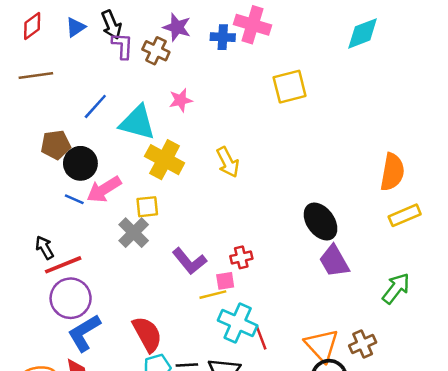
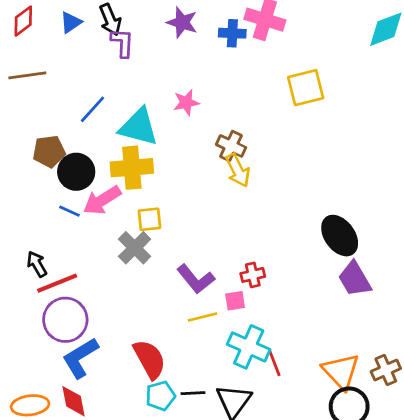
brown cross: (156, 51) -> (231, 146), moved
yellow cross: (165, 160) -> (132, 168), moved, turned -33
yellow line: (213, 295) -> (202, 317), moved

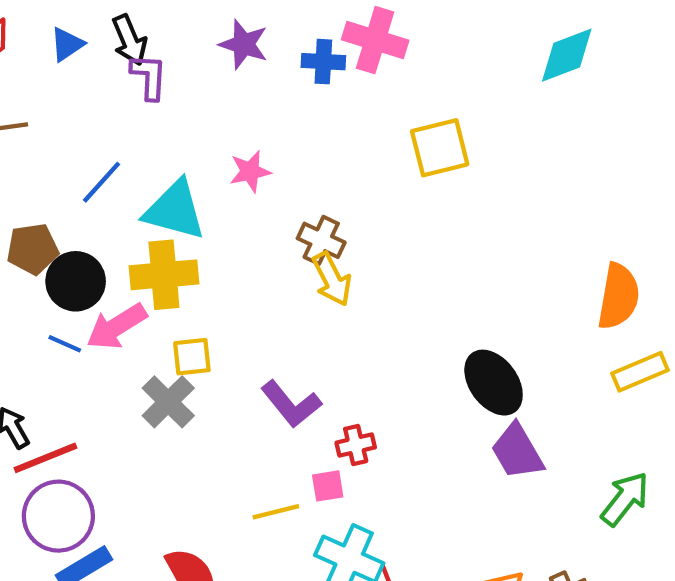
purple L-shape: (196, 279) -> (291, 404), moved

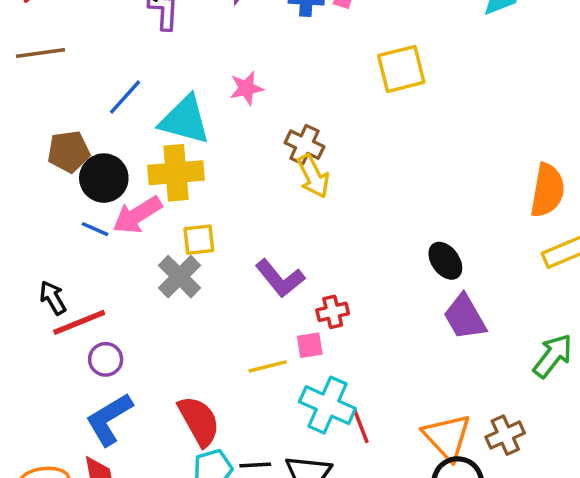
black ellipse: (494, 383) -> (445, 261), size x0.7
purple circle: (58, 516) -> (106, 359), moved, size x0.6

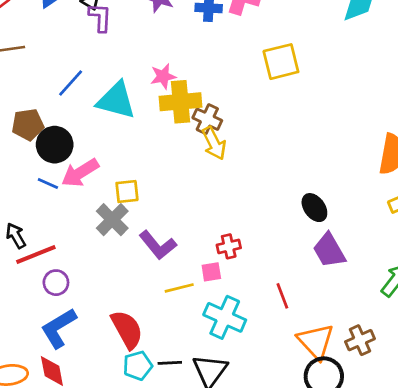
yellow cross: (176, 173) -> (181, 102), moved
purple L-shape: (280, 278) -> (158, 245), moved
red line: (361, 426) -> (282, 296), moved

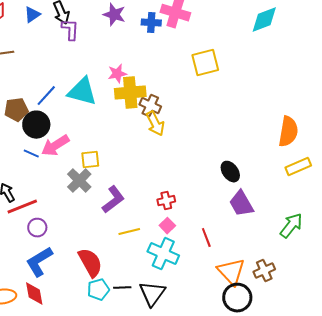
blue line: (71, 83) -> (46, 96), moved
purple L-shape: (158, 245) -> (113, 200), turned -88
pink square: (211, 272) -> (167, 226), moved, turned -35

